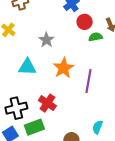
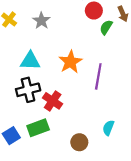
green semicircle: (96, 37) -> (106, 27), turned -48
gray star: (46, 40) -> (41, 21), moved
black cross: (16, 108) -> (28, 90), moved

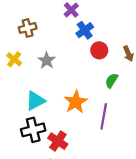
green semicircle: (106, 27) -> (112, 81), moved
cyan triangle: (30, 61) -> (35, 101), turned -30

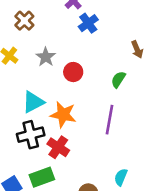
brown cross: (28, 28) -> (24, 21), turned -30
red circle: (99, 50) -> (73, 72), moved
orange star: (76, 102) -> (63, 115), moved, turned -30

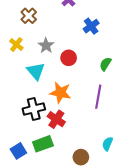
blue cross: (88, 23) -> (91, 26), moved
cyan triangle: (33, 102) -> (36, 71), moved, turned -42

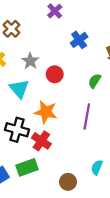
black cross: (34, 109) -> (17, 130), turned 30

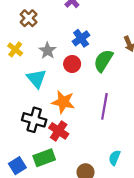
blue cross: (79, 40) -> (81, 38), moved
green semicircle: (95, 81) -> (103, 61), moved, size x1.5

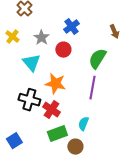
green semicircle: (103, 61) -> (97, 59), moved
green rectangle: (44, 158) -> (57, 134), moved
cyan semicircle: (115, 158) -> (83, 124), moved

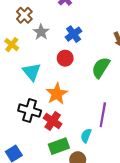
gray star: (41, 38) -> (41, 32), moved
orange star: (55, 84) -> (57, 94), turned 30
purple line: (92, 88) -> (103, 115), moved

